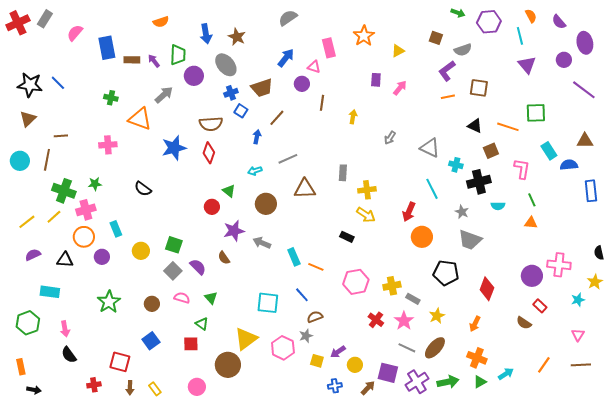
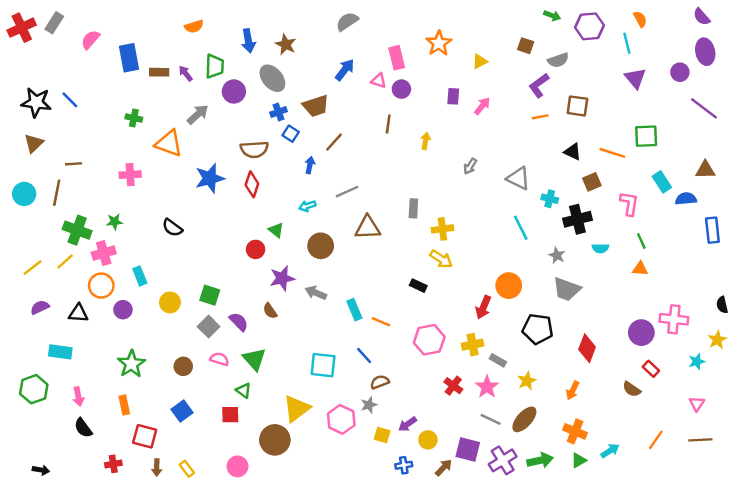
purple semicircle: (559, 22) -> (702, 17), moved
purple circle: (302, 84) -> (401, 89), moved
red arrow: (409, 212) -> (483, 307), moved
green triangle: (211, 298) -> (254, 359), size x1.5
orange rectangle: (21, 367) -> (124, 405), moved

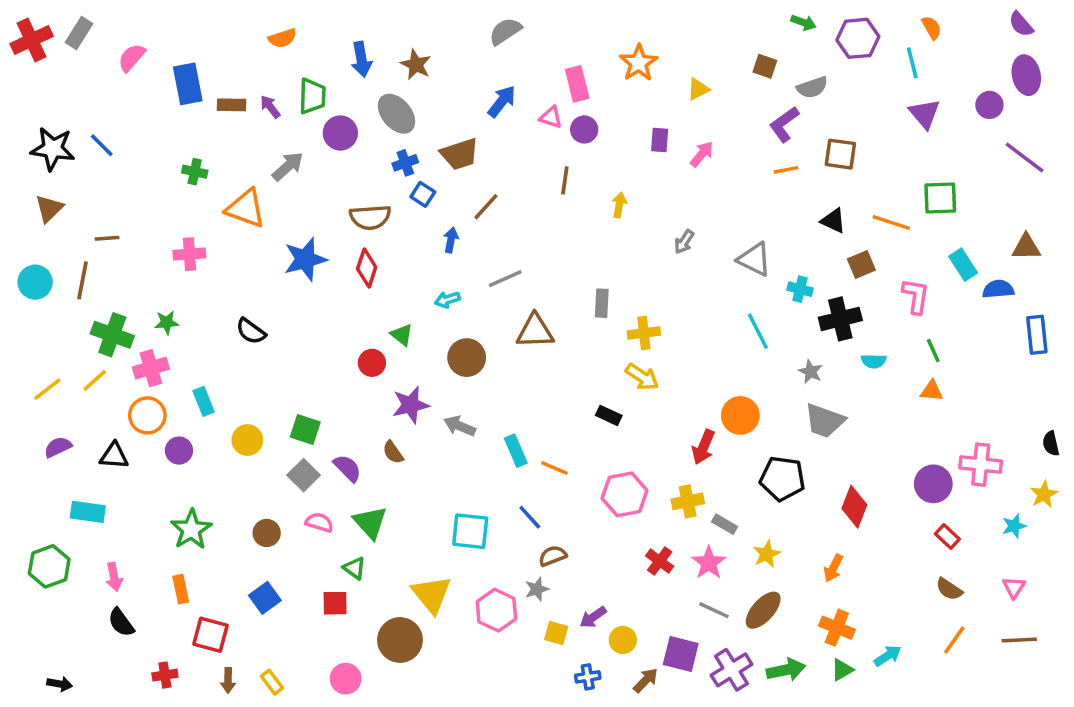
brown semicircle: (632, 389) -> (949, 589), moved
yellow triangle: (297, 409) -> (432, 594), turned -32

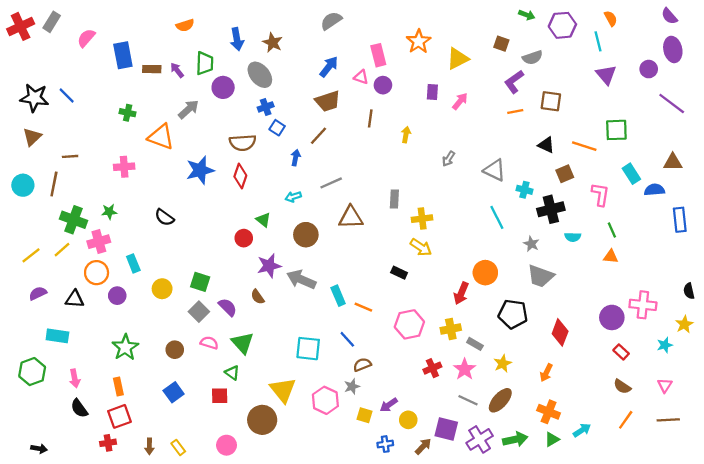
yellow triangle: (698, 89) -> (458, 59), size x1.5
brown trapezoid: (460, 154) -> (328, 101), moved
gray arrow: (460, 426) -> (301, 280), size x1.4
red cross: (660, 561) -> (432, 368), turned 30
red square: (211, 635) -> (120, 416), moved, turned -35

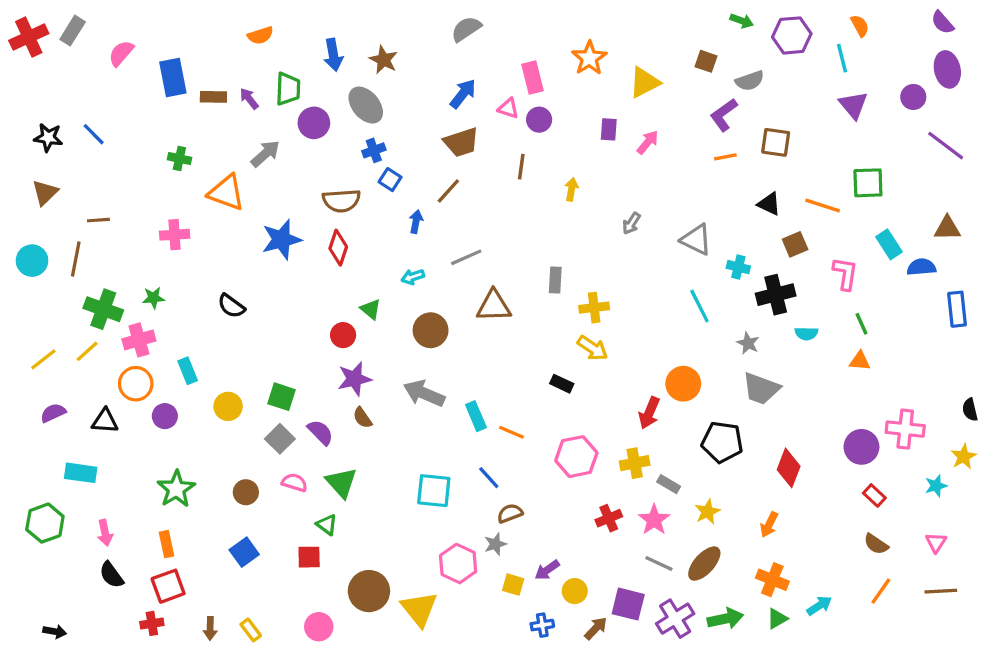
black star: (34, 98) -> (48, 137), size x0.7
purple star: (269, 266) -> (354, 379), moved
yellow triangle: (283, 390) -> (419, 609), moved

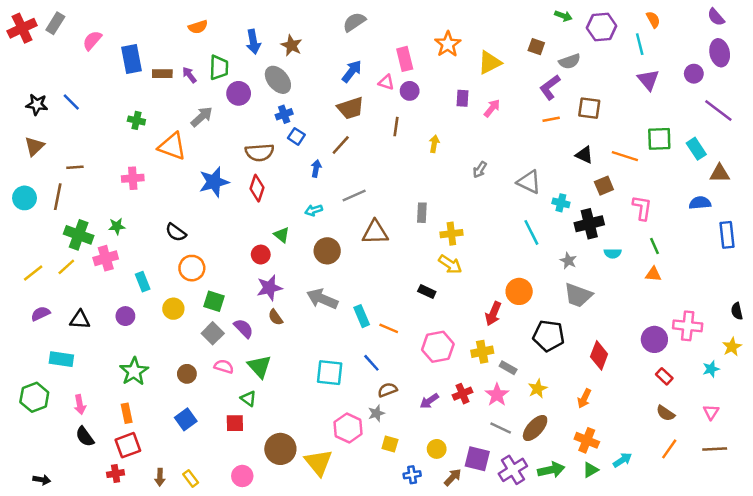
cyan rectangle: (889, 244) -> (696, 149), moved
orange circle: (136, 384) -> (192, 268), moved
purple arrow: (547, 570) -> (429, 401), moved

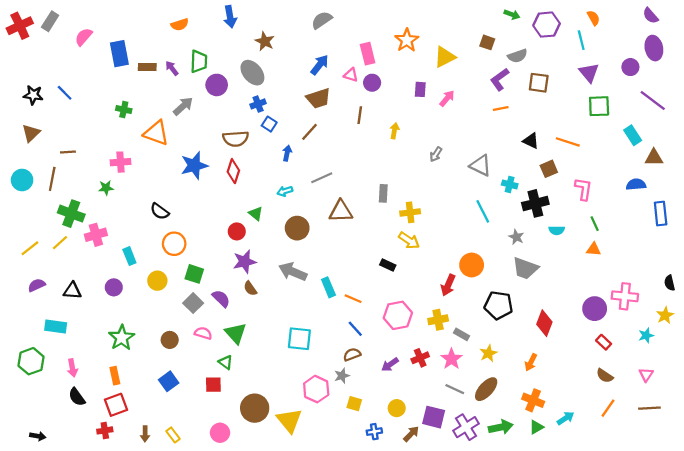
blue arrow: (253, 42) -> (230, 17), moved
brown square: (589, 108) -> (539, 83), moved
green square: (659, 139) -> (599, 106), moved
green star: (117, 226) -> (106, 188), moved
blue line: (371, 363) -> (355, 329), moved

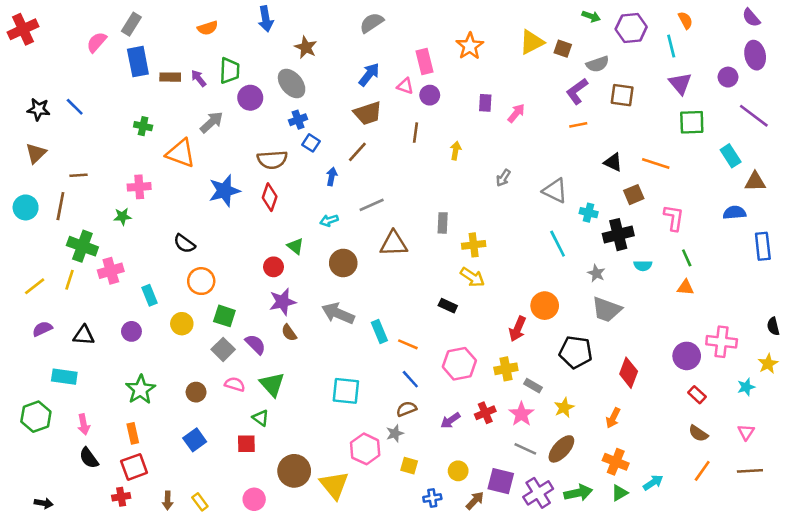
gray rectangle: (50, 21) -> (131, 24), moved
yellow triangle: (445, 57) -> (532, 42), moved
yellow line: (60, 243) -> (69, 280), turned -30

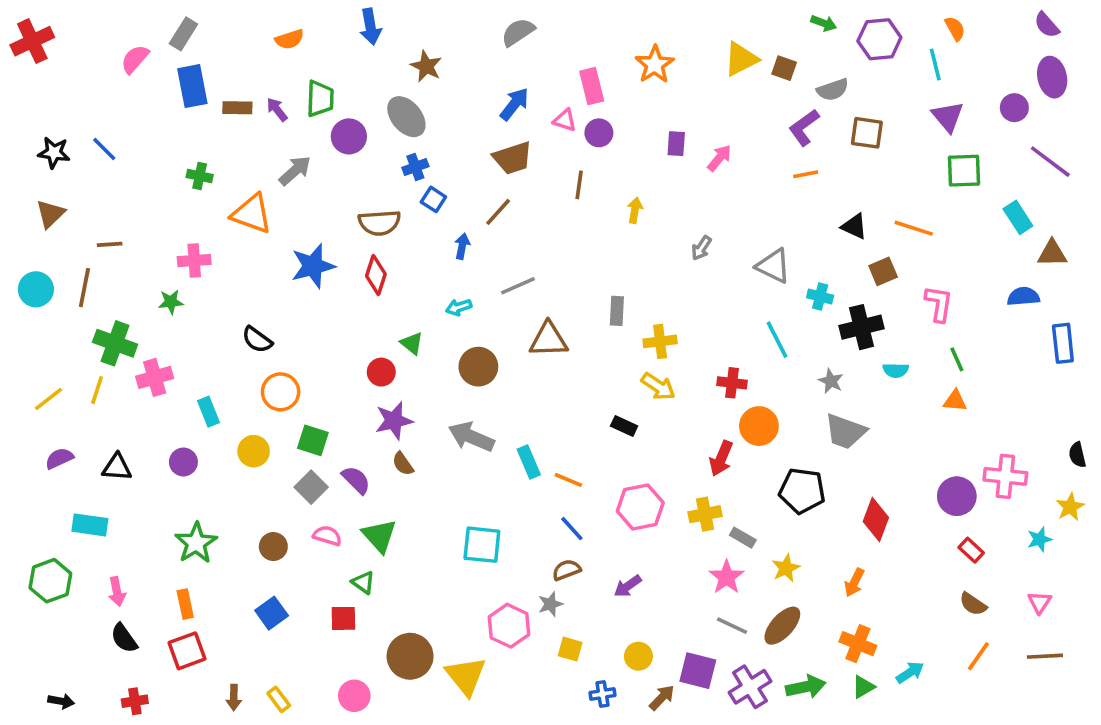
red cross: (485, 413) -> (732, 383), moved, turned 30
red cross: (121, 497) -> (135, 701), moved

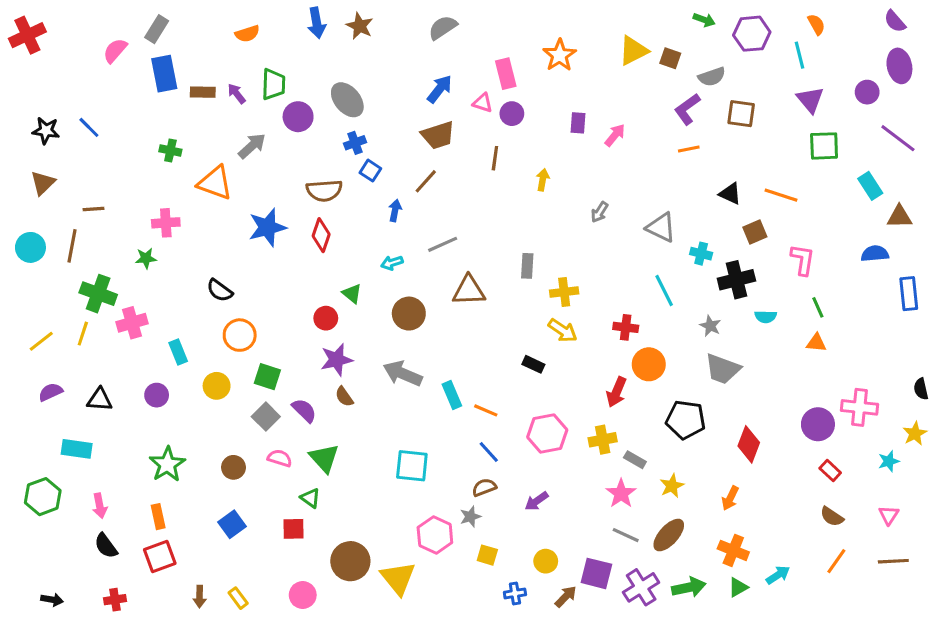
brown star: (426, 66) -> (360, 26), moved

